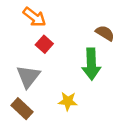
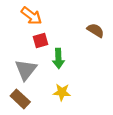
red square: (44, 44) -> (40, 40), turned 32
green arrow: (91, 64) -> (58, 58), moved, size x0.7

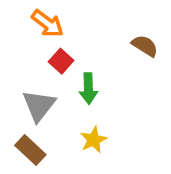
red square: (40, 40) -> (61, 61), turned -32
yellow star: (62, 92) -> (94, 140), turned -30

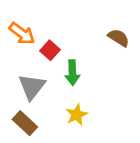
orange arrow: (47, 24) -> (22, 34), moved

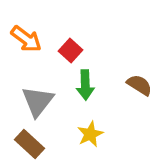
brown semicircle: (119, 38) -> (139, 85), moved
red square: (50, 50) -> (71, 50), moved

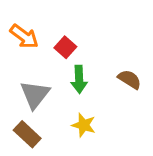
yellow star: (90, 134) -> (84, 125), turned -30

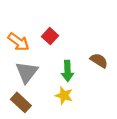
orange arrow: (24, 37) -> (19, 42), moved
green arrow: (79, 79) -> (67, 71), moved

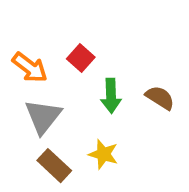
green arrow: (67, 71) -> (111, 96), moved
brown rectangle: (21, 102) -> (54, 166), moved

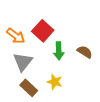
red square: (81, 58) -> (43, 31), size x1.5

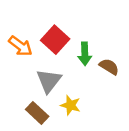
green arrow: (59, 51) -> (85, 54), moved
gray triangle: (23, 62) -> (49, 81), moved

